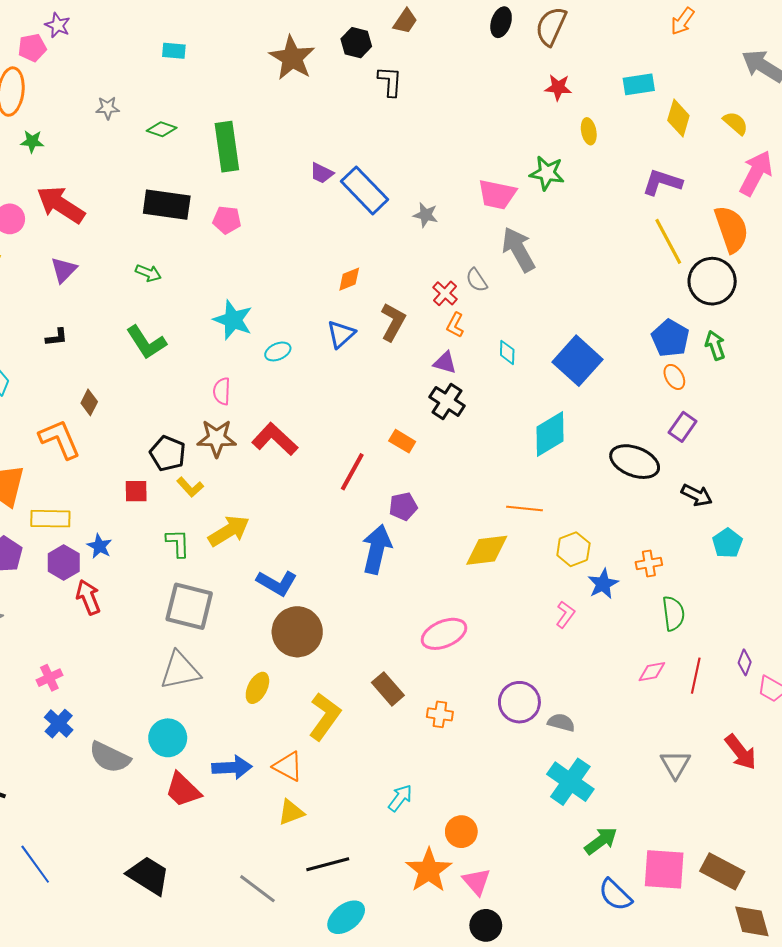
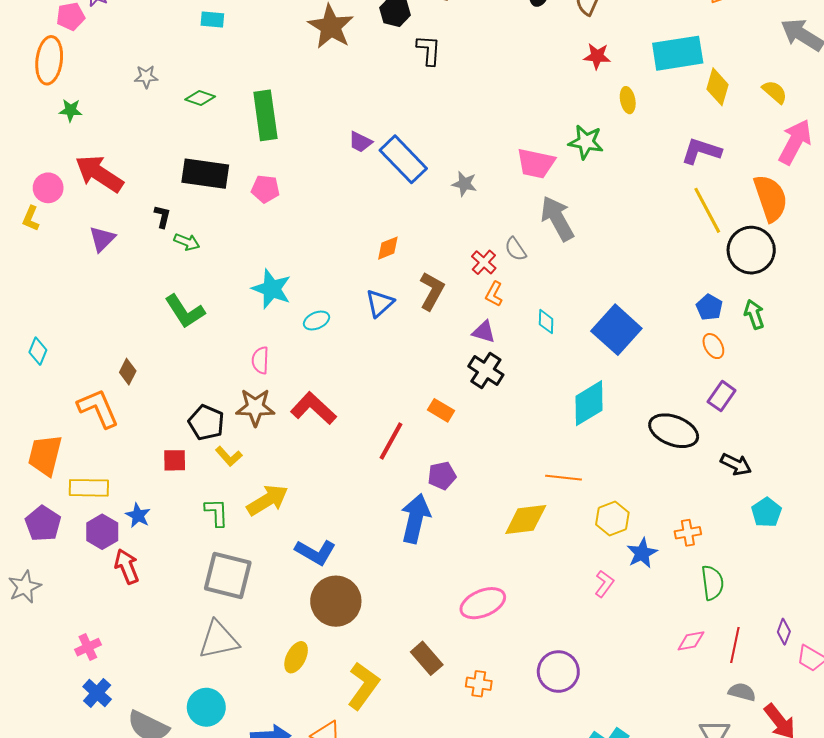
cyan rectangle: (639, 84) -> (678, 53), size x1.6
black L-shape: (57, 337) -> (162, 216), moved, turned -70
blue pentagon: (670, 338) -> (709, 307), size x0.7
gray semicircle: (561, 723) -> (742, 692), moved

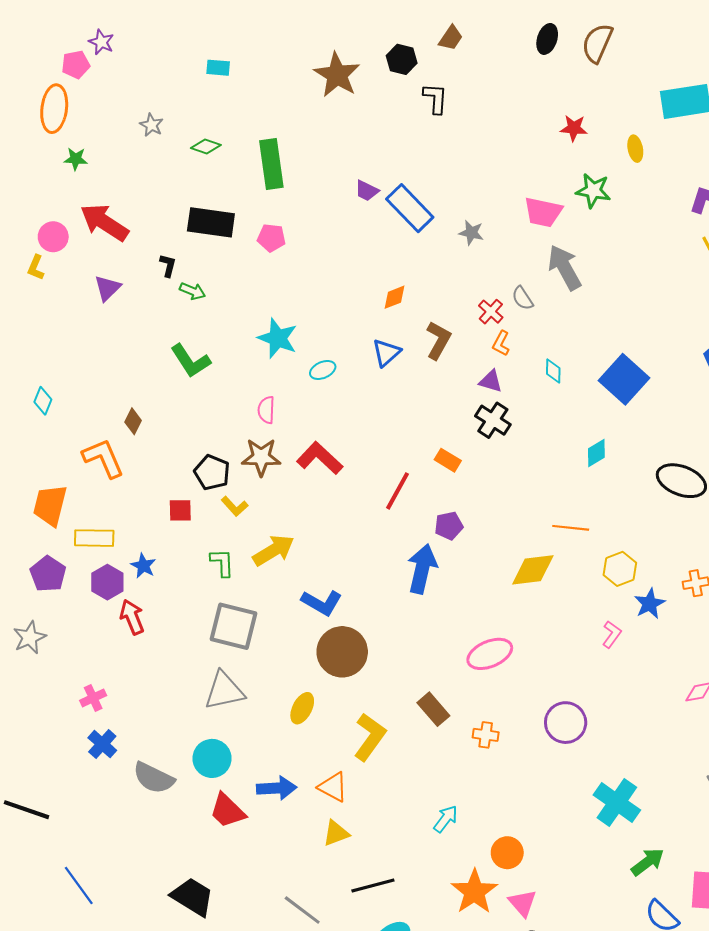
red star: (597, 56) -> (574, 128), moved
gray star: (146, 77) -> (152, 125), turned 30
cyan diamond: (589, 403) -> (596, 453), size x0.6

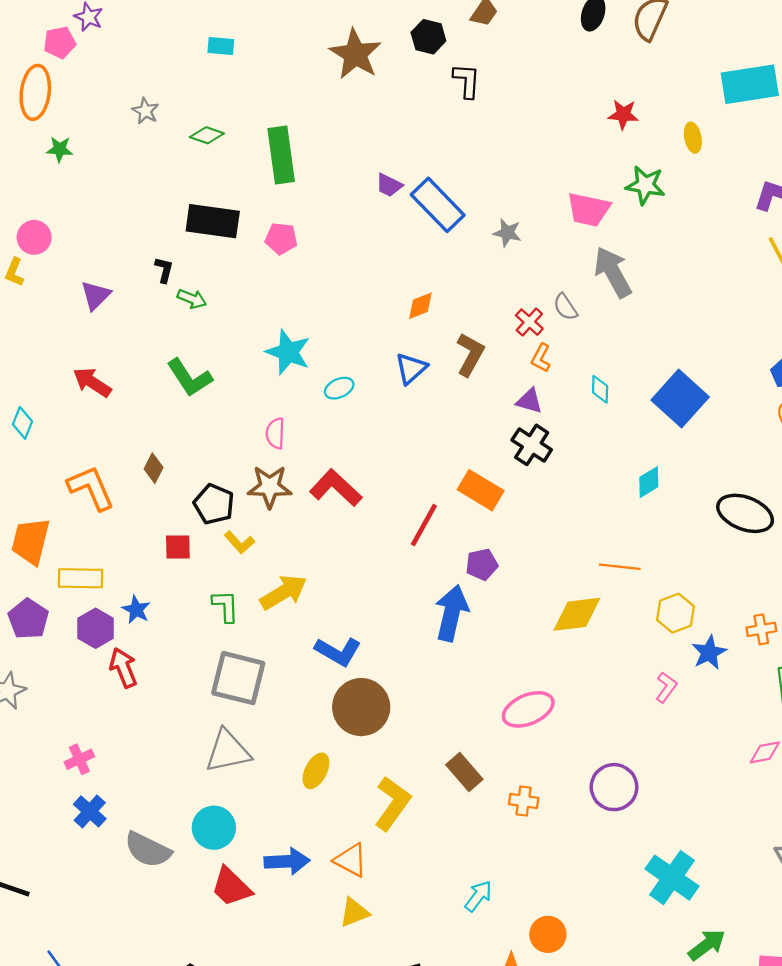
red arrow: (104, 222) -> (92, 382), moved, size x0.7
brown diamond: (133, 421) -> (154, 468), moved
orange rectangle: (448, 460) -> (481, 490), size x1.5

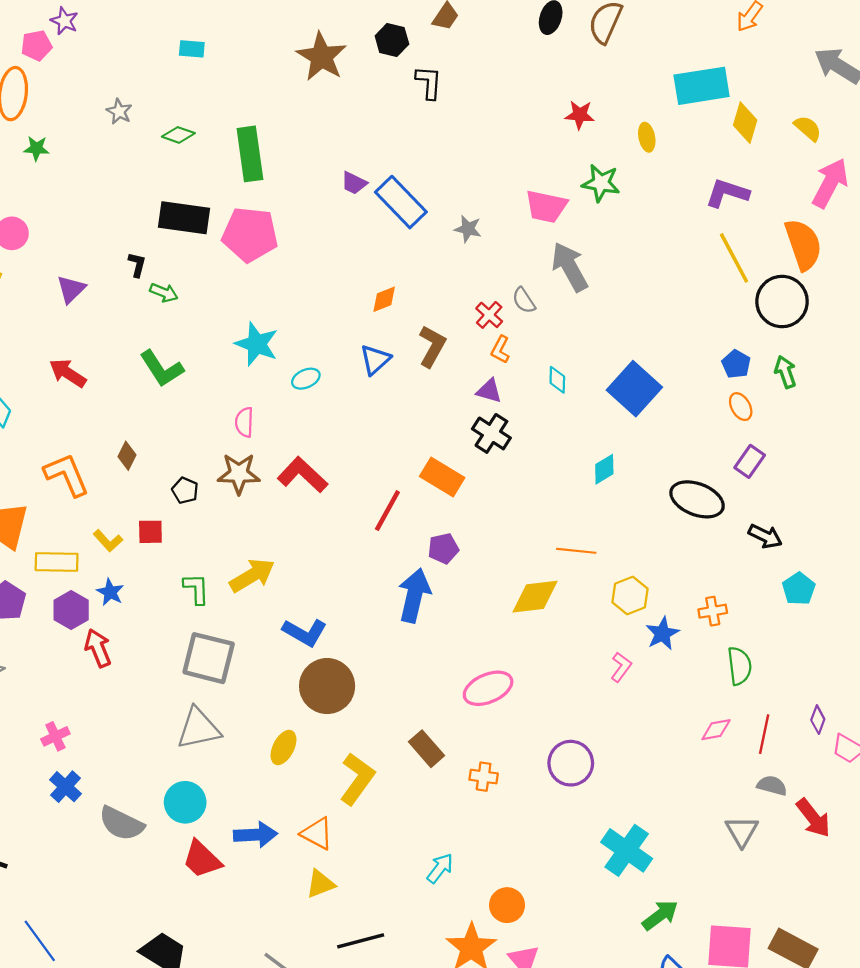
pink pentagon: (281, 239) -> (250, 234), size x1.8
black pentagon: (214, 504) -> (185, 490), size x0.7
yellow L-shape: (239, 542) -> (108, 541), moved

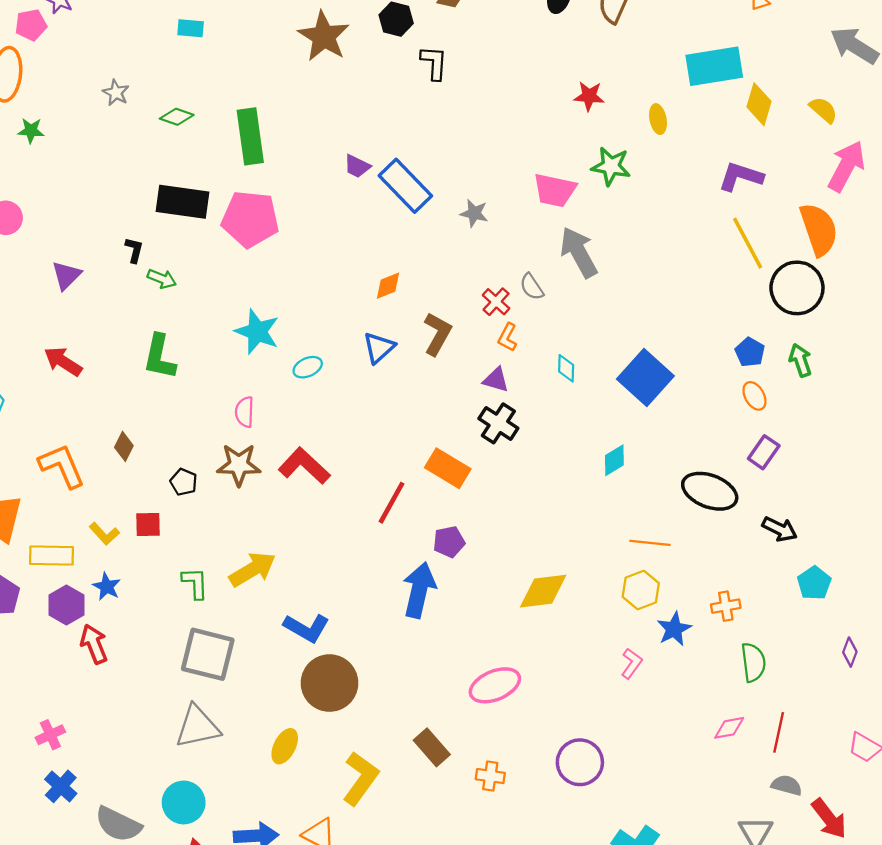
green L-shape: (162, 369) -> (160, 357), turned 45
orange line: (576, 551) -> (650, 543), moved
purple diamond: (818, 720) -> (850, 652), moved

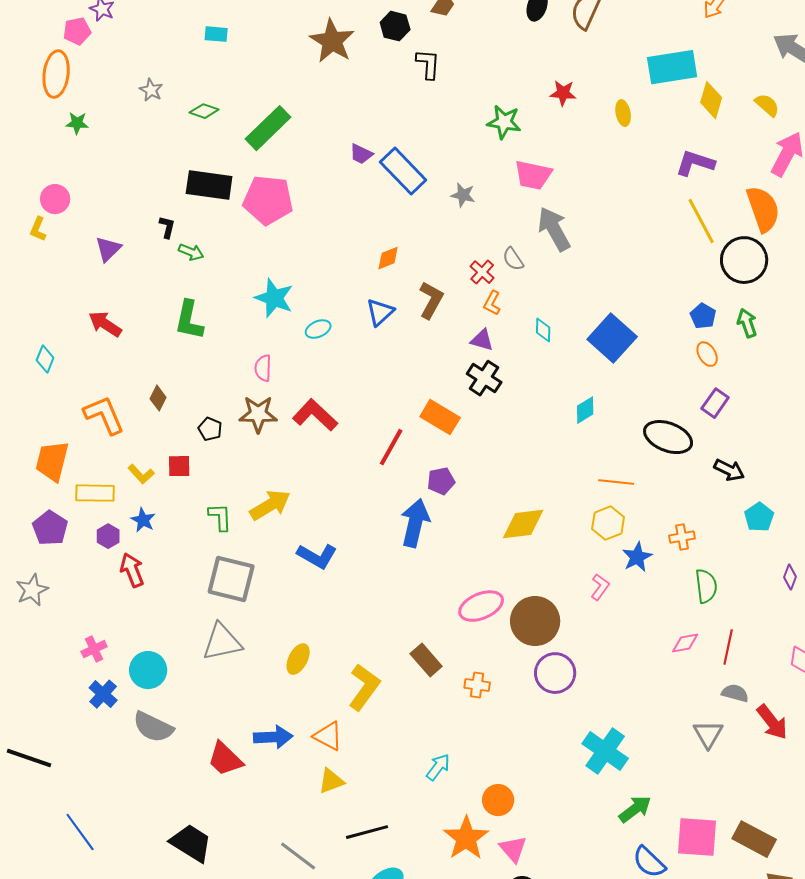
green rectangle: (250, 136) -> (268, 128), turned 54
green star: (611, 166) -> (504, 122), moved
purple hexagon: (66, 605) -> (108, 536), size x0.7
brown circle: (329, 683) -> (535, 621), moved
cyan circle: (184, 802) -> (148, 670), moved

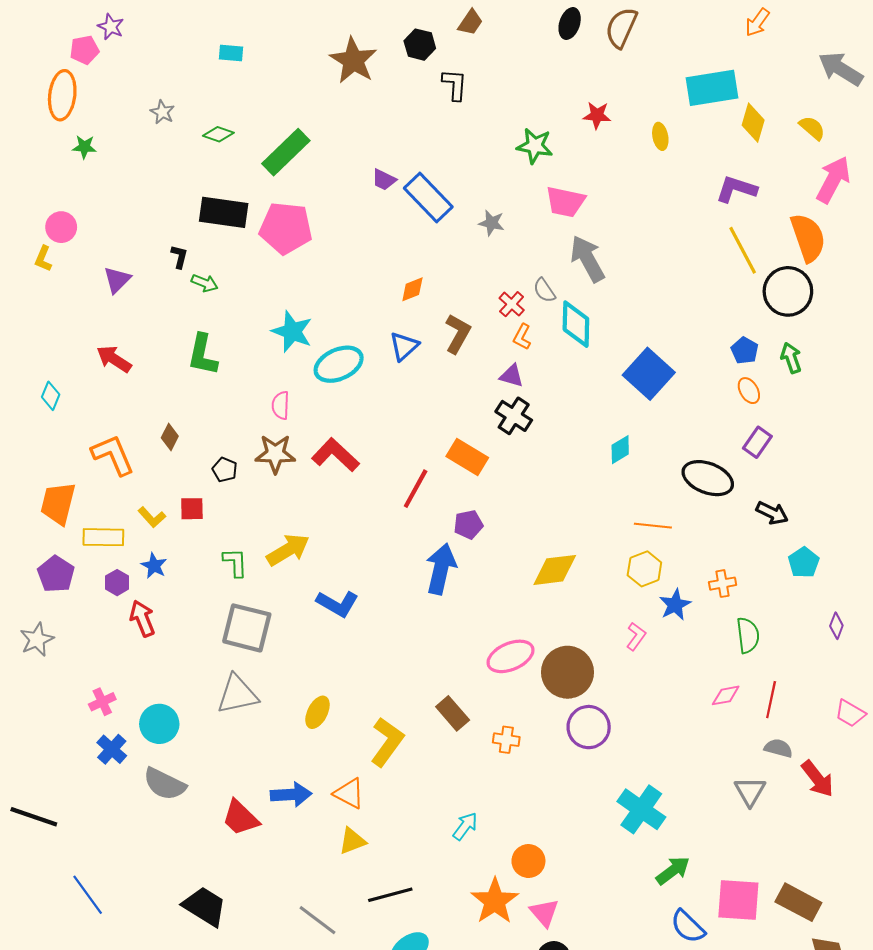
cyan ellipse: (318, 329) -> (339, 364), size x1.8
cyan diamond: (543, 330) -> (576, 324), moved, size x1.8

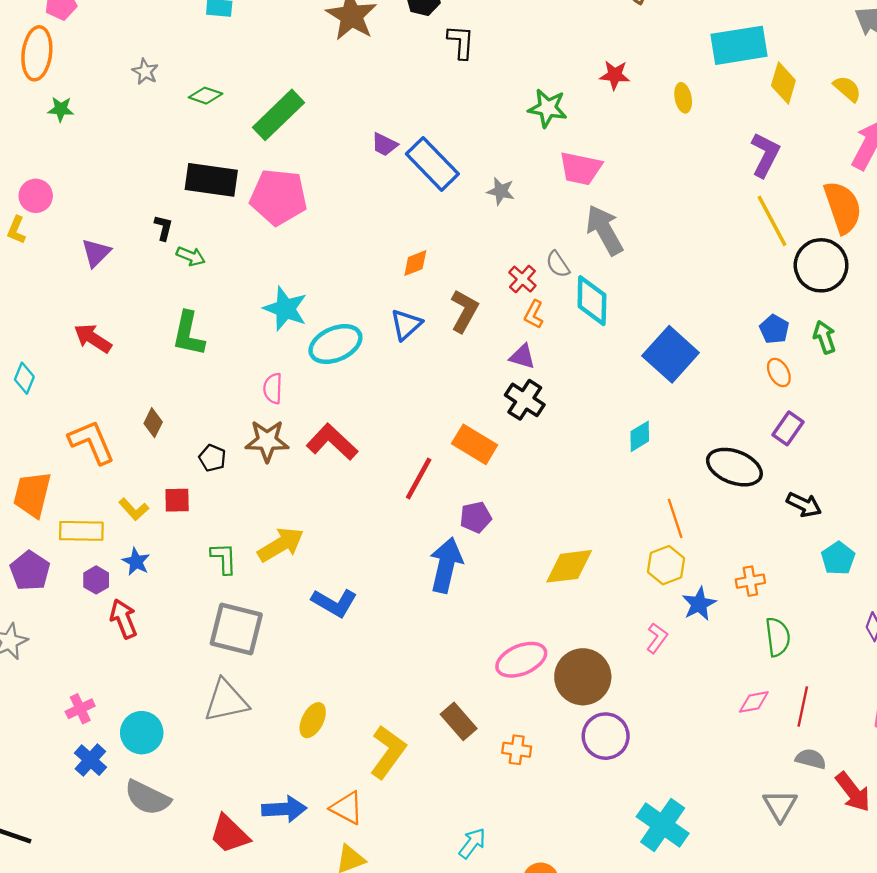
purple L-shape: (736, 189) -> (765, 155), turned 99
orange line: (653, 526) -> (675, 518), turned 66

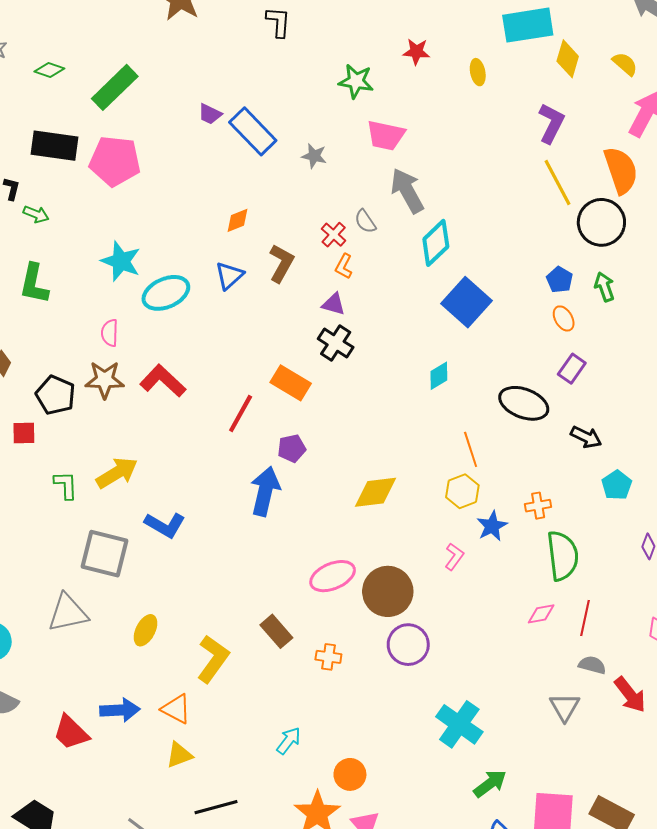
cyan diamond: (592, 301) -> (436, 243), moved, turned 45
black pentagon: (212, 458) -> (56, 395), size x1.6
gray square: (236, 629) -> (105, 554), moved
green semicircle: (778, 637) -> (563, 556), size x1.4

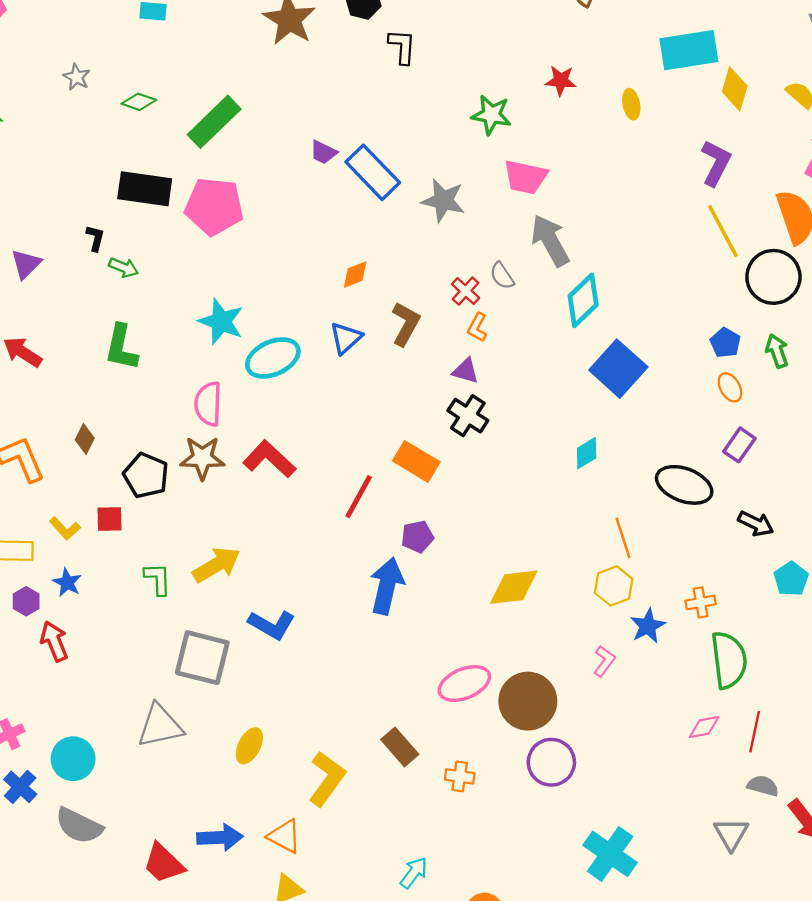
gray star: (314, 156) -> (443, 200), size x1.5
pink semicircle: (110, 333) -> (208, 404), size x1.4

